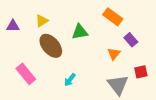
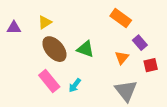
green triangle: (80, 32) -> (85, 49), moved, turned 30
red square: (141, 72) -> (151, 65), moved
pink rectangle: (26, 74) -> (49, 81), moved

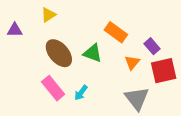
orange rectangle: (121, 18) -> (116, 32), moved
yellow triangle: (45, 22) -> (48, 15), moved
red square: (151, 65) -> (164, 71), size x1.6

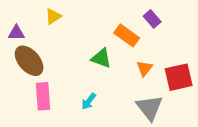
purple rectangle: (152, 46) -> (152, 19), moved
brown ellipse: (59, 53) -> (29, 61), moved
pink rectangle: (53, 88) -> (43, 96), moved, turned 35

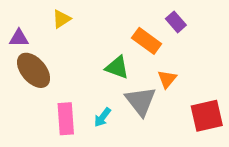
red square: (179, 77) -> (207, 116), moved
pink rectangle: (43, 96) -> (66, 119), moved
gray triangle: (149, 108) -> (141, 101), moved

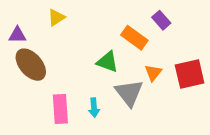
red square: (207, 116) -> (190, 74), moved
cyan arrow: (103, 117) -> (94, 108), turned -42

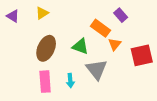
purple triangle: (17, 35) -> (13, 16), moved, turned 32
brown ellipse: (31, 65) -> (46, 48), moved, turned 65
orange triangle: (153, 73) -> (115, 44), moved

